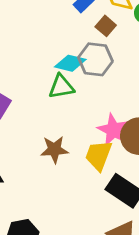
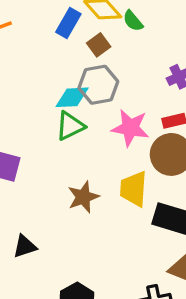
brown square: (106, 26) -> (99, 45), turned 30
pink star: (114, 130) -> (130, 128), moved

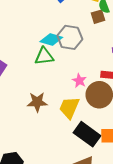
brown square: (99, 45) -> (98, 17), moved
pink star: (130, 128) -> (79, 81), moved, size x0.6

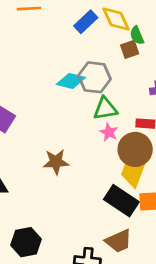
green triangle: (44, 56) -> (105, 109), moved
yellow trapezoid: (69, 108) -> (133, 172), moved

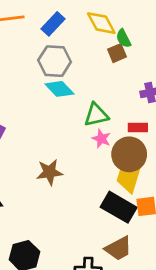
blue rectangle: (86, 22) -> (53, 24), moved
gray hexagon: (95, 77) -> (55, 61), moved
cyan diamond: (71, 81) -> (59, 89), turned 36

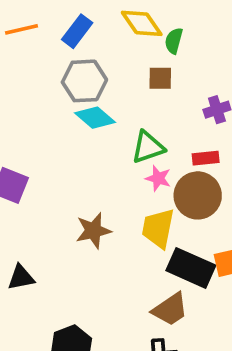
green semicircle: (124, 38) -> (174, 41), turned 48
brown square: (117, 53) -> (160, 78), moved, turned 30
yellow trapezoid: (129, 178) -> (158, 228), moved
brown trapezoid: (118, 248) -> (170, 309), moved

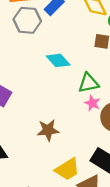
gray hexagon: (84, 81) -> (27, 20), moved
yellow trapezoid: (158, 228) -> (67, 169), moved, turned -140

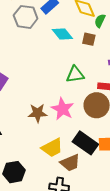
cyan diamond: (58, 60) -> (62, 34), moved
pink star: (92, 103) -> (63, 109), moved, size x1.6

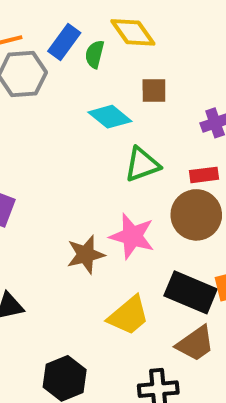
green semicircle: (100, 21) -> (95, 54), moved
cyan diamond: (62, 34) -> (110, 117), moved
brown trapezoid: (70, 163) -> (195, 344), moved

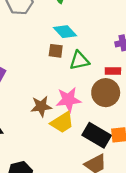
brown square: (154, 91) -> (56, 51), moved
pink star: (132, 236) -> (68, 100), turned -30
yellow trapezoid: (129, 316) -> (62, 122), moved

